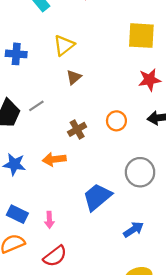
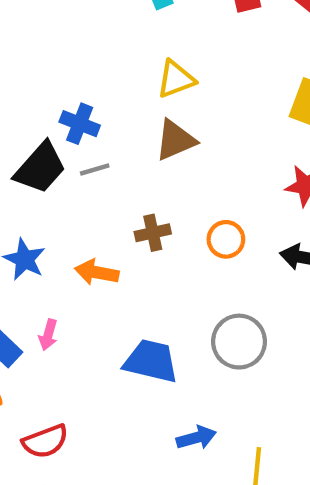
blue cross: (16, 54) -> (80, 124), moved
brown triangle: (74, 77) -> (175, 140), size x1.5
blue trapezoid: (97, 197) -> (151, 361), turned 36
pink arrow: (49, 220) -> (48, 335), moved

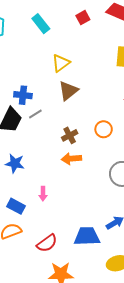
orange arrow: (97, 272) -> (71, 159), moved
pink arrow: (48, 335) -> (43, 194), moved
blue trapezoid: (151, 361) -> (87, 236), moved

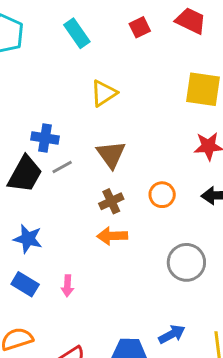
brown triangle: (68, 91) -> (111, 155), moved, turned -30
blue rectangle: (16, 206) -> (25, 284), moved

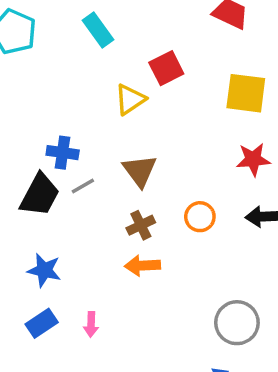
red square: (140, 27) -> (166, 68), moved, size x1.4
gray circle: (186, 262) -> (237, 323), moved
blue rectangle: (25, 284) -> (42, 323), turned -64

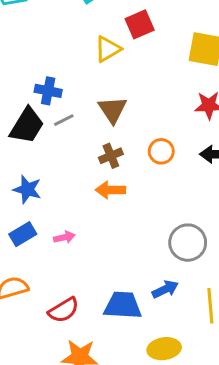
pink arrow: (91, 324) -> (64, 237), turned -108

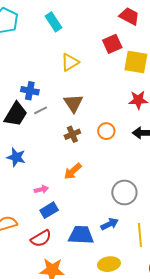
red square: (140, 24) -> (112, 44), moved
orange arrow: (110, 190) -> (73, 171), moved, turned -42
blue rectangle: (23, 234) -> (49, 210), moved

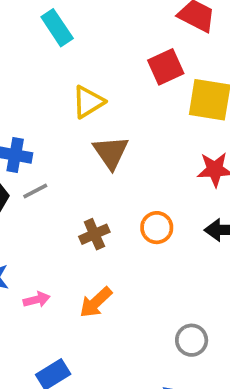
brown triangle: (73, 103) -> (111, 152), moved
pink arrow: (41, 189) -> (37, 300), moved
gray circle: (124, 192) -> (192, 340), size x0.7

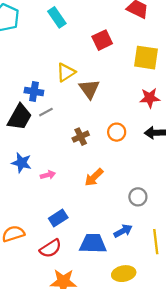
red square: (166, 67) -> (102, 40), moved
yellow triangle: (88, 102) -> (66, 72), moved
orange arrow: (96, 302) -> (94, 177), moved

